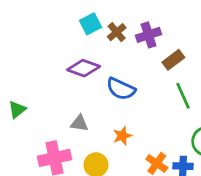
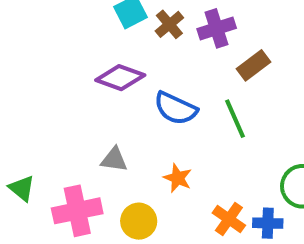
green line: (183, 96) -> (235, 119), moved
green triangle: (17, 110) -> (22, 188), moved, turned -42
orange star: (122, 136) -> (178, 178), turned -30

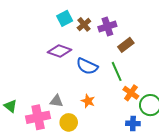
gray triangle: (114, 160) -> (56, 101), moved
orange cross: (229, 219) -> (131, 93), moved

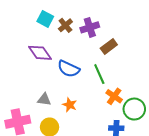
cyan square: (65, 18) -> (45, 19), turned -35
purple diamond: (59, 51) -> (40, 53), turned 35
gray triangle: (56, 101) -> (44, 99), moved

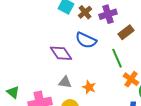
purple diamond: (40, 53) -> (61, 53), moved
blue semicircle: (69, 69) -> (86, 40), moved

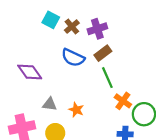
brown rectangle: (126, 32) -> (103, 53), moved
purple diamond: (61, 53) -> (30, 72), moved

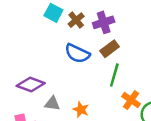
purple diamond: (30, 72) -> (31, 85), moved, turned -35
green line: (107, 78) -> (114, 75), turned 40

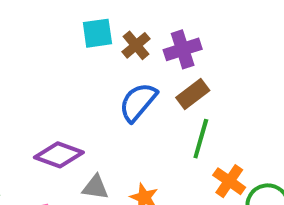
cyan square: (53, 13) -> (97, 33), turned -36
blue semicircle: (77, 53) -> (138, 102), turned 105

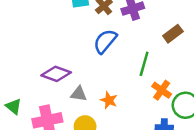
brown rectangle: (193, 94) -> (173, 34), moved

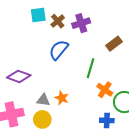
gray triangle: (79, 94) -> (43, 100), moved

